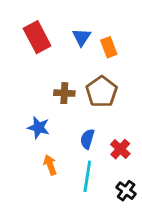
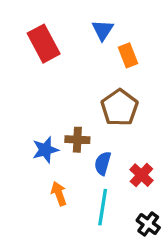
blue triangle: (82, 37) -> (103, 30), moved
brown cross: (64, 93) -> (77, 140), moved
blue star: (39, 128) -> (45, 150), turned -30

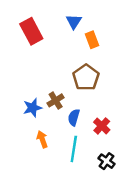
brown cross: (77, 140) -> (56, 100), turned -35

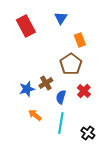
orange rectangle: (92, 40) -> (80, 40), moved
red cross: (102, 126) -> (84, 91), moved
orange arrow: (42, 139) -> (35, 115), turned -32

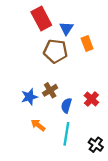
blue triangle: (61, 18) -> (66, 28), moved
red rectangle: (26, 26) -> (41, 18), moved
brown pentagon: (71, 64) -> (55, 51), moved, turned -30

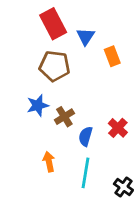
brown pentagon: (55, 51) -> (55, 66), moved
blue star: (29, 97) -> (38, 105), moved
orange arrow: (38, 125) -> (49, 162), turned 40

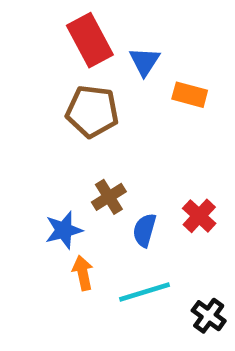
orange rectangle: (112, 56) -> (190, 95), turned -54
blue star: (38, 105) -> (64, 230), moved
cyan line: (85, 173) -> (145, 292), turned 64

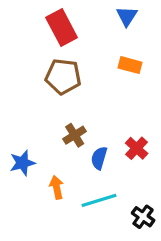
blue triangle: (145, 61) -> (127, 16), moved
blue star: (64, 230) -> (22, 163), moved

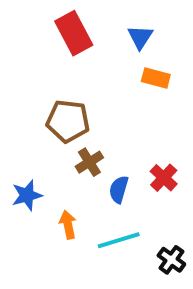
blue triangle: (127, 16) -> (140, 37), moved
brown pentagon: (63, 76) -> (68, 121), moved

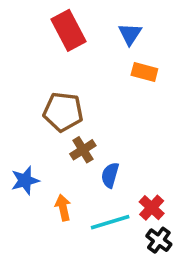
red cross: (164, 178) -> (152, 208), moved

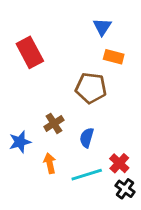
red rectangle: (68, 30) -> (30, 52), moved
brown pentagon: (63, 112) -> (91, 88), moved
brown cross: (83, 150) -> (54, 123), moved

